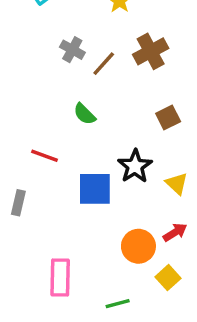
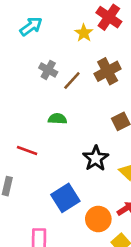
green semicircle: (85, 114) -> (57, 119), turned 138
blue square: (95, 189) -> (65, 198), moved, turned -32

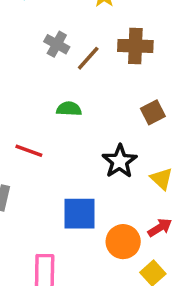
brown cross: (108, 71) -> (135, 46), turned 30
blue square: (65, 198) -> (79, 214), turned 32

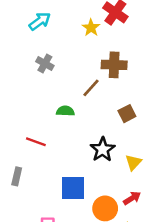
gray cross: (57, 44) -> (45, 64), moved
brown line: (88, 58) -> (91, 88), moved
yellow triangle: (162, 179) -> (133, 162), turned 30

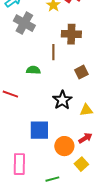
gray cross: (45, 64) -> (24, 23), moved, size x1.5
brown line: (91, 88) -> (53, 52), turned -42
yellow triangle: (133, 162) -> (86, 110), turned 40

